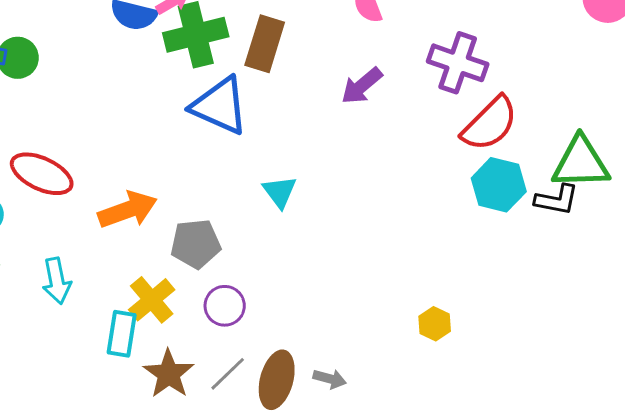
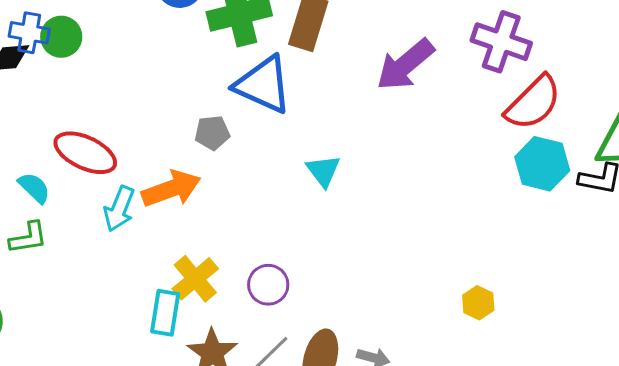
purple arrow: (362, 86) -> (405, 65), size x1.4
gray pentagon: (196, 244) -> (212, 133), moved, size x0.7
cyan arrow: (57, 281) -> (119, 209), moved, turned 33

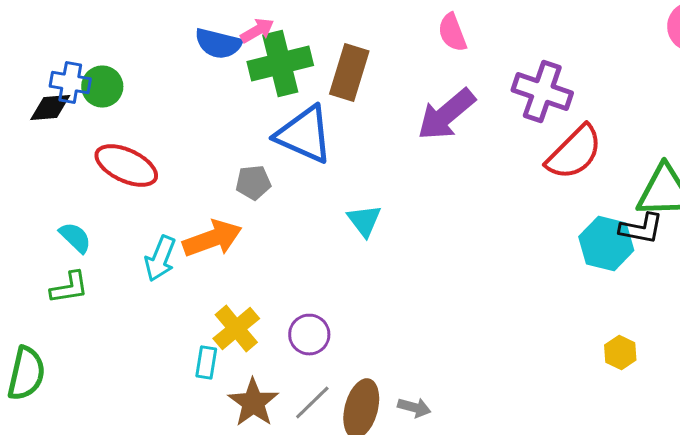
red ellipse: (85, 153) -> (126, 166), moved
cyan hexagon: (542, 164) -> (606, 244), moved
yellow hexagon: (478, 303) -> (620, 352), moved
cyan rectangle: (165, 313) -> (206, 362), size x0.7

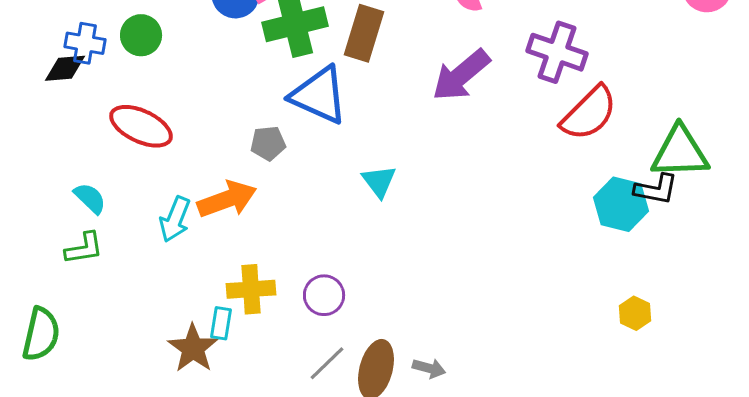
green circle: (102, 86) -> (141, 35), moved
yellow cross: (236, 328) -> (251, 289), turned 36
brown star: (253, 402) -> (193, 348), moved

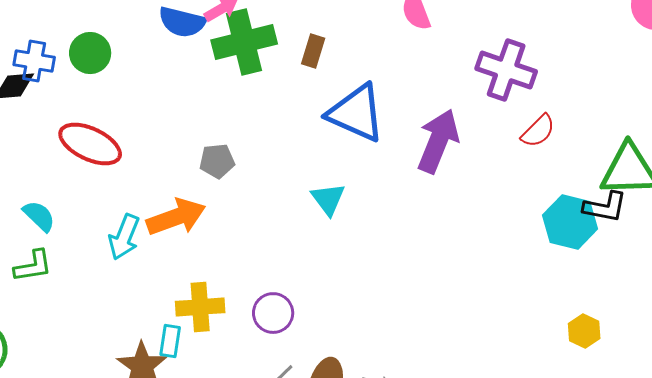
brown rectangle: (364, 33) -> (313, 51), size x0.6
purple arrow: (461, 75) -> (438, 141), moved, turned 152
blue triangle: (319, 95) -> (356, 113), moved
red semicircle: (589, 113) -> (538, 131), size x0.6

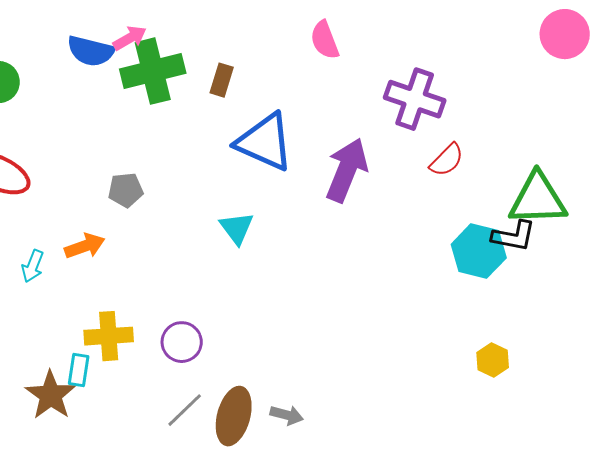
orange arrow: (176, 217) -> (85, 246), size x0.7
cyan arrow: (124, 237) -> (33, 266), size x0.7

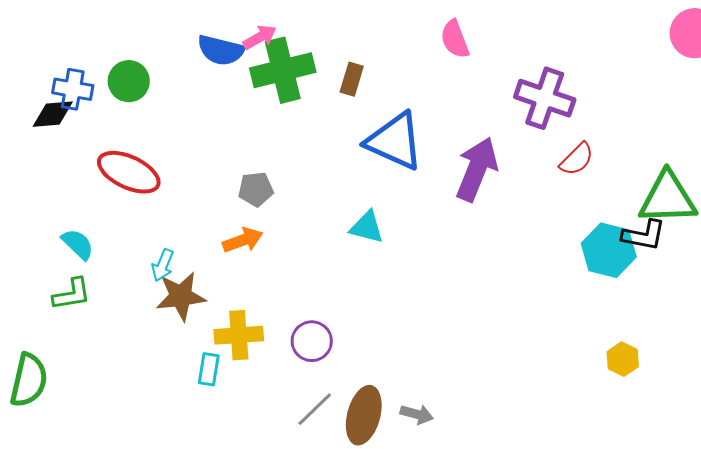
cyan triangle: (237, 228) -> (367, 227), turned -39
orange arrow: (85, 246) -> (243, 240), moved
brown star: (51, 395) -> (181, 296), moved, turned 30

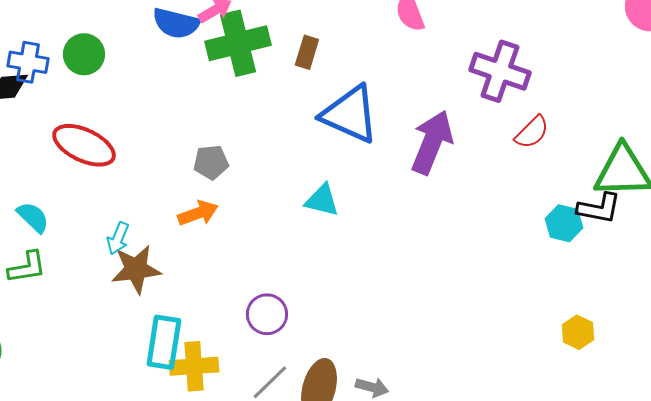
cyan hexagon: (609, 250) -> (564, 223), size x0.7
yellow cross: (239, 335) -> (194, 366), moved
cyan rectangle: (209, 369) -> (164, 342), size x1.6

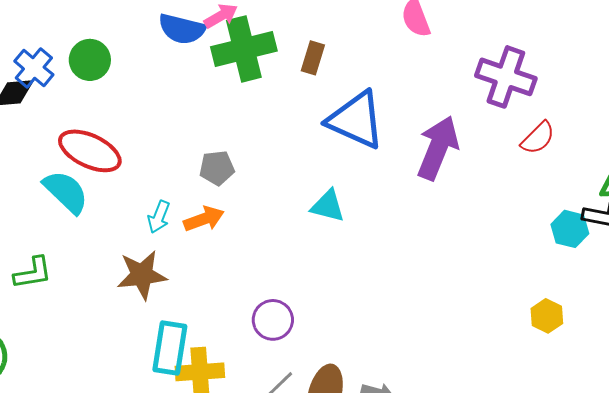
blue cross: (28, 62) -> (34, 68), turned 30
cyan semicircle: (33, 217) -> (66, 192), moved, size x1.4
cyan arrow: (118, 238) -> (159, 217), moved
yellow hexagon: (578, 332) -> (547, 316), moved

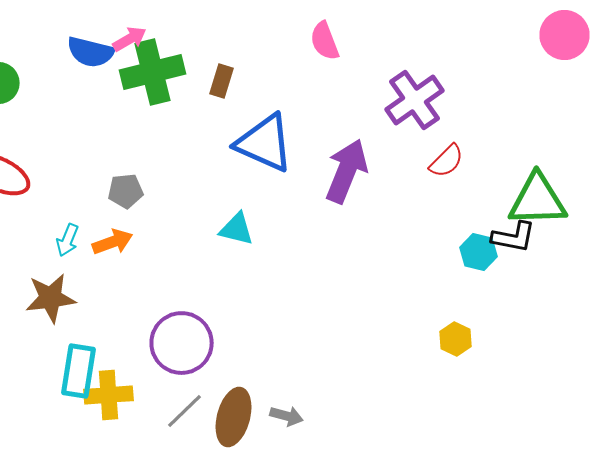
purple cross: (506, 77) -> (414, 100), turned 36
purple circle: (273, 320) -> (182, 343), size x1.5

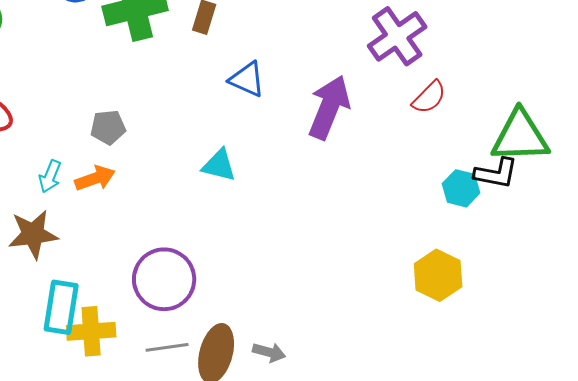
blue triangle: (264, 143) -> (247, 79), size x0.6
yellow hexagon: (456, 339) -> (438, 275), size x1.5
gray line: (184, 411) -> (167, 347), turned 36

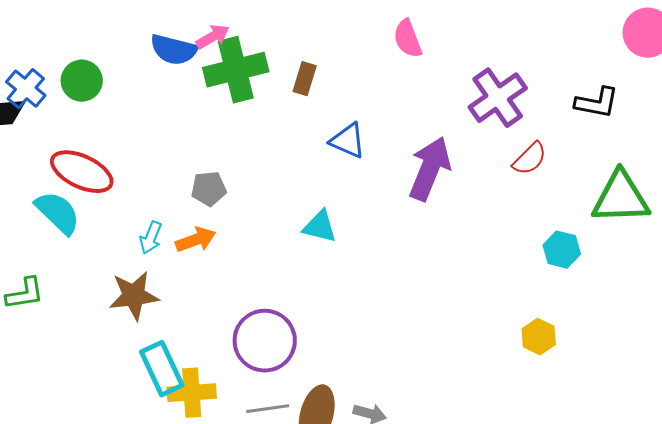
black L-shape: (496, 173) -> (597, 103), moved
yellow hexagon: (438, 275) -> (539, 337), size x0.7
cyan rectangle: (61, 307) -> (162, 369), turned -34

